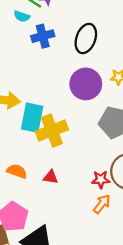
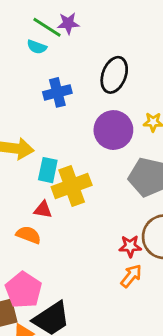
blue cross: (43, 36) -> (57, 92), moved
cyan rectangle: (32, 118) -> (48, 170), size x0.7
red triangle: (51, 177) -> (43, 210), moved

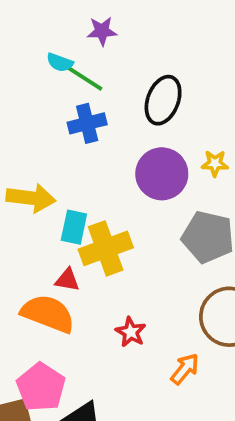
green line: (47, 27) -> (84, 78), moved
orange semicircle: (29, 235) -> (48, 314), size x1.6
red star: (130, 246) -> (131, 332), moved, turned 30

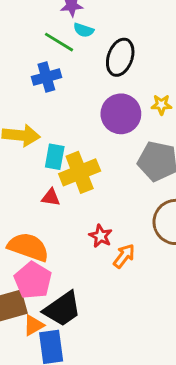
cyan semicircle: (60, 62) -> (84, 30), moved
blue cross: (87, 123) -> (46, 77), moved
orange semicircle: (48, 314) -> (28, 247), moved
orange arrow: (185, 369) -> (124, 256), moved

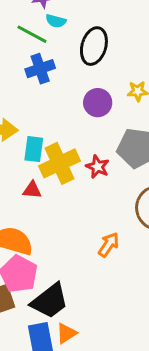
blue cross: (46, 77) -> (40, 69), moved
purple circle: (121, 114) -> (98, 103), size x0.7
red star: (101, 236) -> (98, 167), moved
orange triangle: (34, 325) -> (66, 333), moved

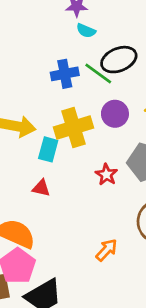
green line: (32, 34) -> (98, 73), moved
black ellipse: (94, 46) -> (119, 60), turned 44
yellow cross: (59, 163) -> (73, 128), moved

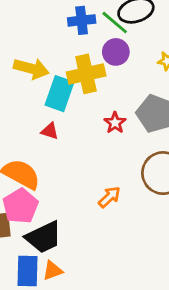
purple circle: (115, 114) -> (116, 52), moved
cyan rectangle: (48, 149) -> (60, 94), size x1.4

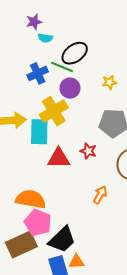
red star: (115, 123) -> (88, 151), moved
red triangle: (50, 131) -> (59, 158), moved, size x1.6
orange triangle: (53, 271) -> (77, 262), turned 35

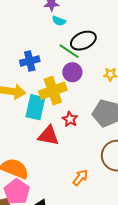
blue cross: (38, 73) -> (30, 61), moved
red star: (88, 151) -> (70, 119), moved

